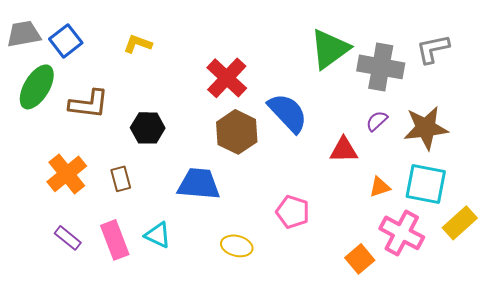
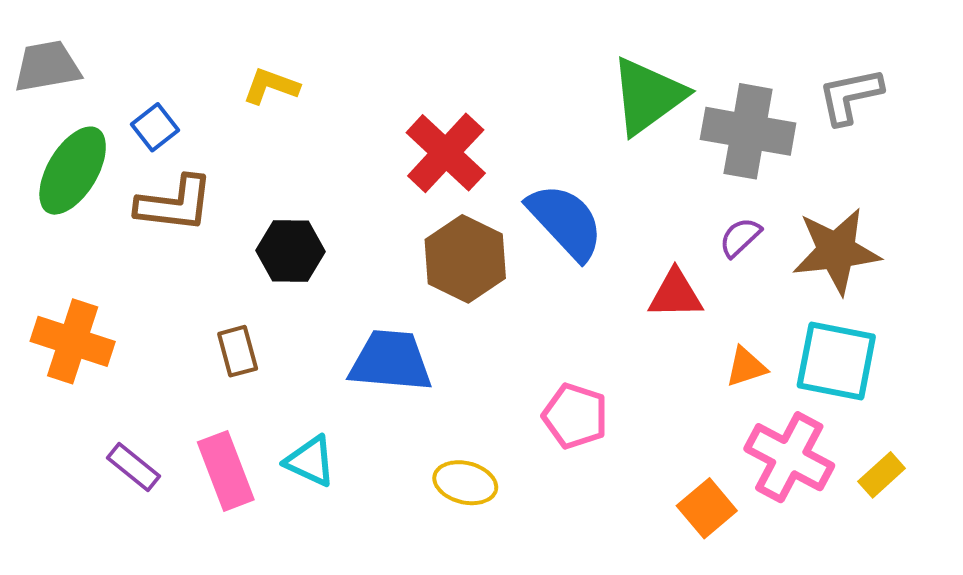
blue square: (66, 41) -> (155, 127), moved, size x0.7
orange cross: (67, 174) -> (73, 341), moved, turned -33
yellow rectangle: (460, 223) -> (882, 475), moved, size x0.7

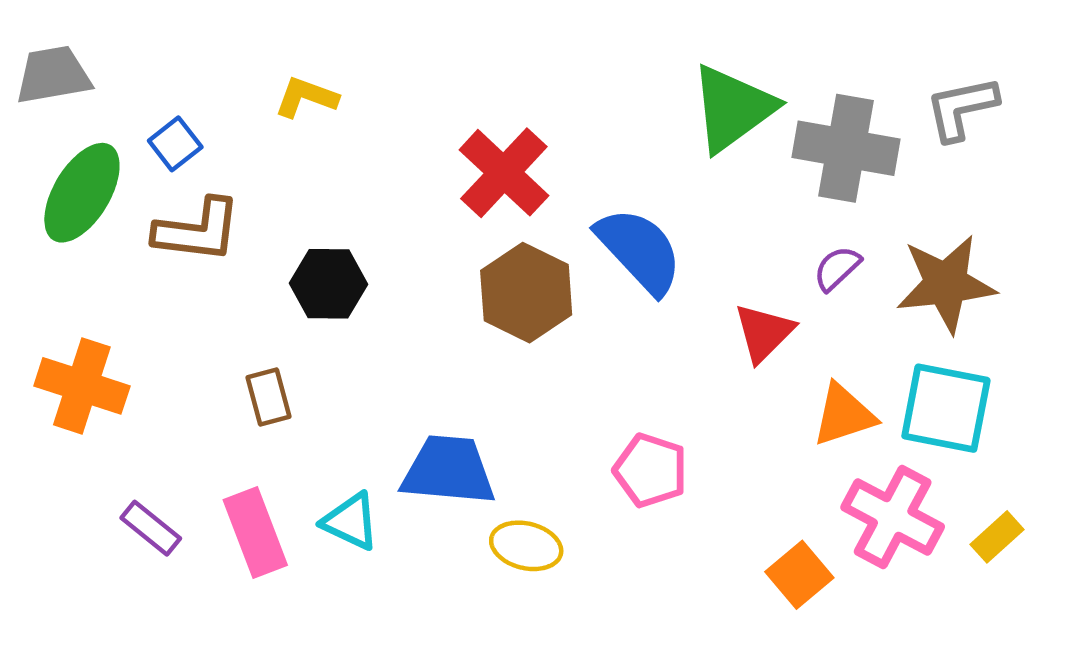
red triangle: (675, 294) -> (764, 333), turned -44
blue trapezoid: (391, 361) -> (448, 470), moved
orange triangle: (746, 367) -> (844, 415), size x1.4

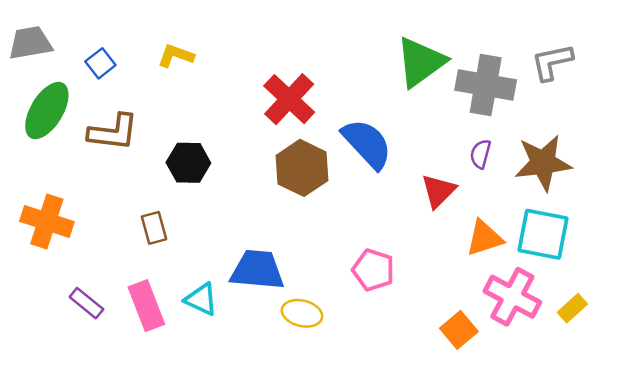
blue square: (175, 144) -> (100, 63), moved
purple semicircle: (837, 268) -> (481, 154), turned -32

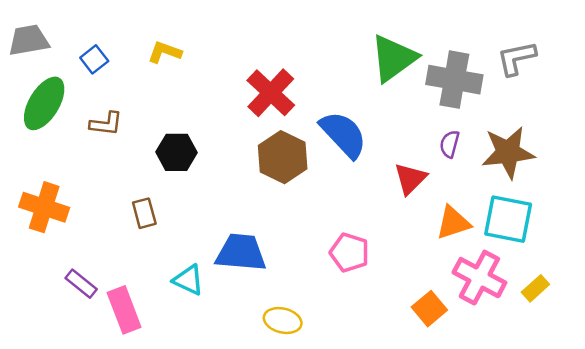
brown L-shape: (113, 132) -> (106, 124), size x0.7
pink rectangle: (146, 306) -> (124, 310), moved
yellow ellipse: (302, 313) -> (283, 321), moved

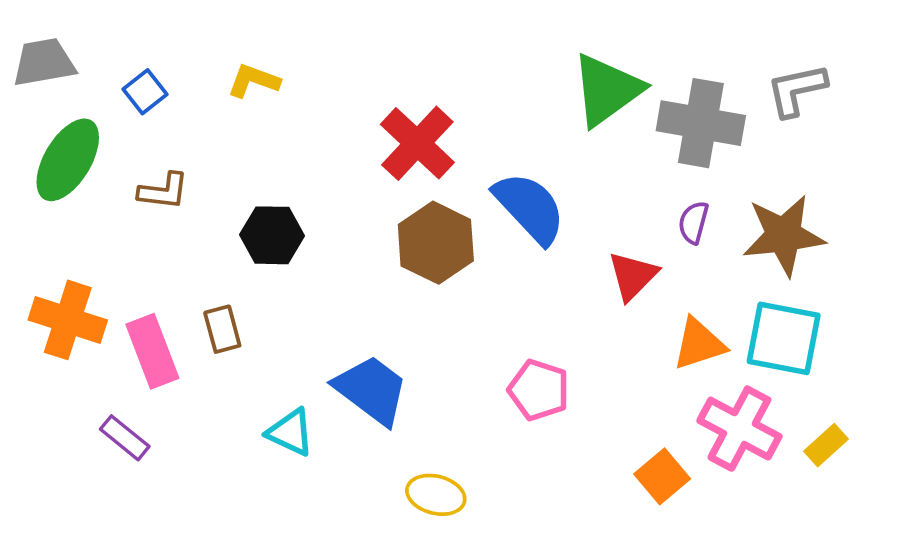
blue trapezoid: (241, 253) -> (371, 390), turned 32
pink rectangle: (124, 310) -> (152, 351), moved

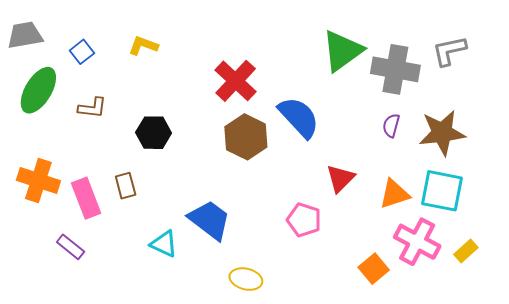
red triangle: (633, 276) -> (340, 178), moved

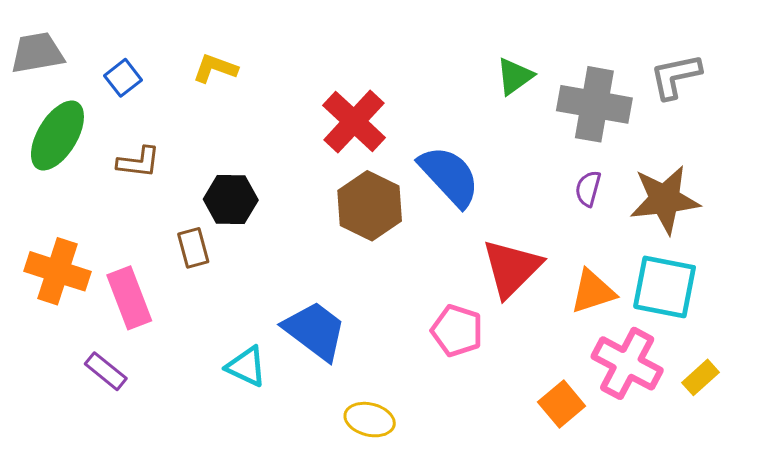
green triangle: (342, 51) -> (515, 76), size x0.6
red triangle: (340, 178) -> (512, 268), size x1.4
brown rectangle: (126, 186) -> (193, 248), moved

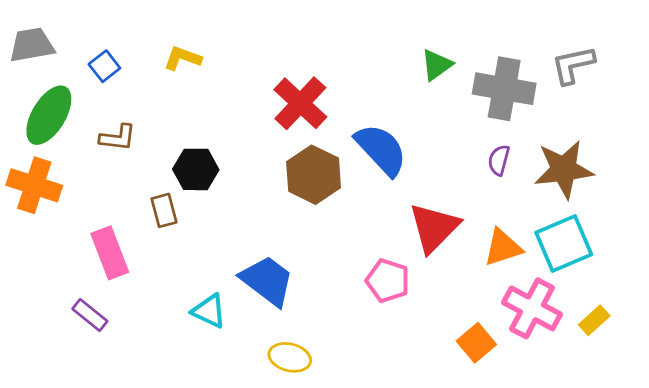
orange cross: (57, 271) -> (34, 185), moved
cyan square: (665, 287) -> (564, 244), turned -34
yellow ellipse: (370, 420) -> (290, 357), moved

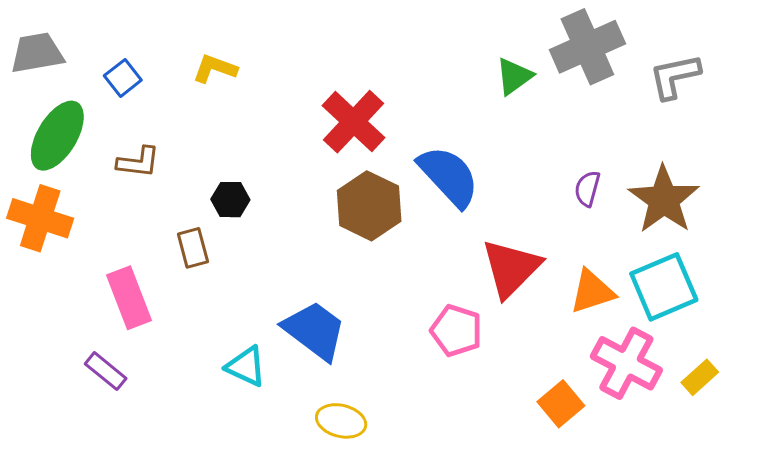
gray cross: (504, 89) -> (587, 47), moved, turned -34
black hexagon: (196, 169) -> (230, 200), size x0.7
brown star: (564, 169) -> (664, 200), turned -30

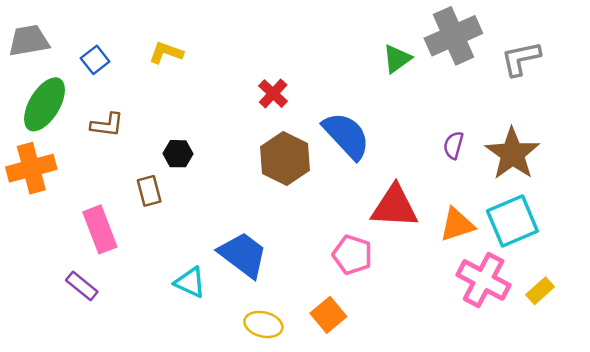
red cross: (354, 122) -> (273, 94), size x0.6
orange cross: (40, 218) -> (31, 168), turned -33
red triangle: (511, 268) -> (395, 207), turned 48
orange square: (561, 404) -> (328, 315), moved

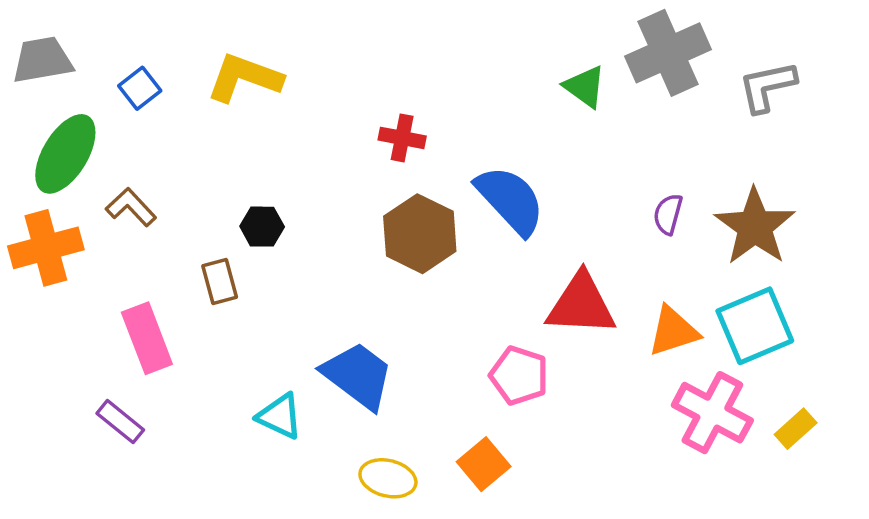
yellow L-shape: (166, 53) -> (244, 78), size x1.5
green triangle: (397, 59) -> (585, 87), turned -48
red cross: (273, 94) -> (402, 138), turned -32
brown L-shape: (107, 125) -> (131, 207), moved, turned -140

